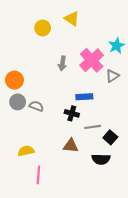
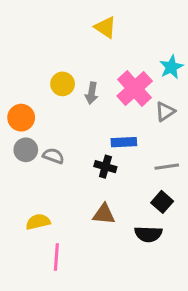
yellow circle: (43, 28) -> (63, 84), moved
gray line: (93, 127) -> (167, 167), moved

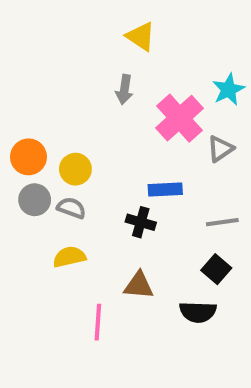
yellow circle: (63, 84) -> (75, 169), moved
gray arrow: (92, 93) -> (124, 90), moved
yellow semicircle: (38, 222) -> (69, 257), moved
pink line: (56, 257) -> (98, 322), moved

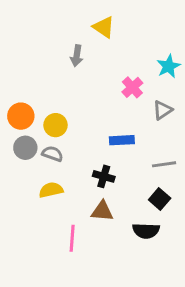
gray arrow: (124, 90) -> (77, 56), moved
pink cross: (179, 118) -> (132, 87), size x0.6
black cross: (141, 222) -> (104, 176), moved

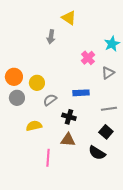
gray semicircle: (52, 154) -> (50, 100), moved, turned -56
black semicircle: (146, 231) -> (97, 153), turned 30

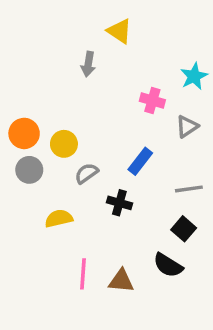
pink cross: (88, 58) -> (152, 101), turned -32
blue rectangle: (81, 93) -> (140, 161), turned -49
brown triangle: (68, 140) -> (121, 281), moved

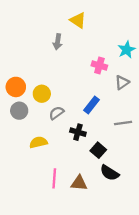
black square: (184, 229) -> (98, 150), moved

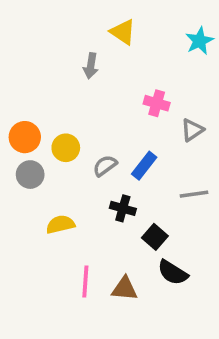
cyan star: (126, 50) -> (199, 41), moved
gray semicircle: (56, 113) -> (105, 166), moved

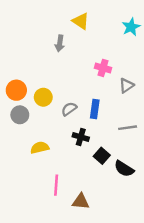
blue rectangle: (144, 166) -> (95, 109), turned -30
black semicircle: (173, 273) -> (124, 169), moved
brown triangle: (125, 289) -> (81, 201), moved

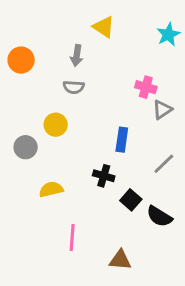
pink cross: (103, 68) -> (146, 87), moved
orange circle: (16, 90) -> (21, 60), moved
gray semicircle: (69, 109) -> (74, 87), moved, turned -140
gray line: (128, 128) -> (164, 164), turned -36
brown triangle: (81, 201) -> (120, 260), moved

